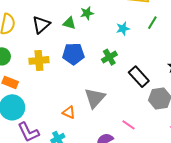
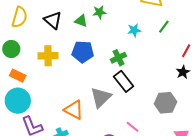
black triangle: (41, 25) -> (53, 20), turned -42
black rectangle: (139, 77) -> (124, 81), moved
orange triangle: (69, 112) -> (74, 110), size x1.5

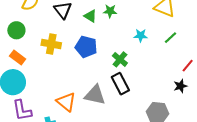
green cross: (118, 58) -> (120, 59), turned -35
gray triangle: (101, 97) -> (95, 95), turned 45

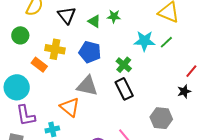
cyan star: (141, 35) -> (144, 41), size x1.5
green line: (171, 38) -> (166, 42), moved
orange rectangle: (18, 58) -> (39, 65), moved
gray triangle: (95, 95) -> (87, 86), moved

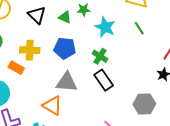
cyan star: (144, 41) -> (105, 27), moved, turned 30
green line: (166, 42) -> (139, 28), turned -72

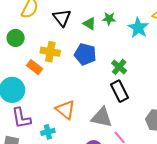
cyan star: (105, 27) -> (138, 28), moved
gray triangle: (67, 82) -> (102, 117), moved

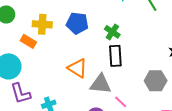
black rectangle: (120, 91) -> (115, 56), turned 30
orange triangle: (65, 110) -> (77, 68), moved

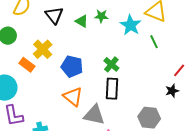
blue pentagon: (77, 23) -> (72, 66), moved
yellow cross: (42, 24) -> (43, 49), turned 36

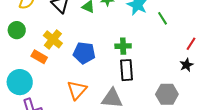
green cross: (111, 64) -> (123, 46), turned -35
orange triangle: (73, 97) -> (77, 90), moved, turned 40

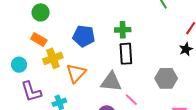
green circle: (17, 30) -> (41, 12), moved
yellow cross: (53, 39) -> (53, 58), moved, turned 30
cyan circle: (20, 82) -> (19, 65), size x0.6

